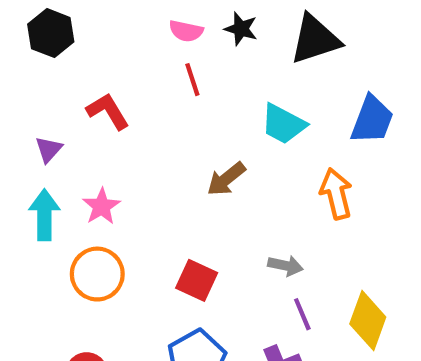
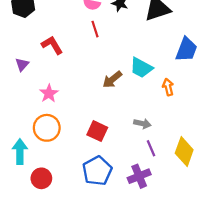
cyan trapezoid: (283, 124) -> (141, 68), moved
orange arrow: (336, 194) -> (168, 87), size x0.7
cyan arrow: (44, 215) -> (20, 151), moved

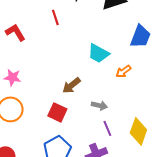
brown arrow: (112, 80) -> (71, 85), moved
orange arrow: (168, 87) -> (123, 71), turned -112
pink star: (49, 93) -> (12, 77), turned -30

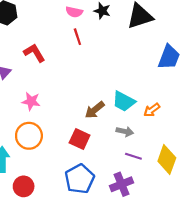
cyan trapezoid: (98, 53) -> (124, 101), moved
orange arrow: (123, 71) -> (152, 110), moved
purple line: (107, 128) -> (133, 156), turned -49

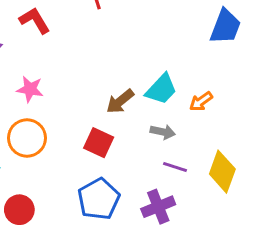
cyan trapezoid: (124, 101) -> (161, 89), turned -75

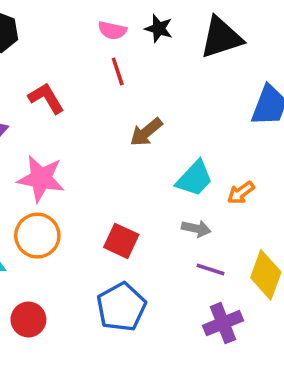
pink star: (30, 89) -> (41, 178), size x1.5
brown arrow: (120, 101) -> (146, 132), moved
purple cross: (158, 207) -> (223, 323), moved

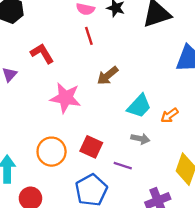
pink star: (41, 178) -> (66, 98), moved
orange circle: (37, 236) -> (52, 152), moved
purple line: (210, 270) -> (123, 166), moved

